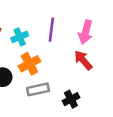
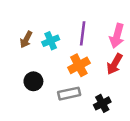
red arrow: (83, 60) -> (115, 64), turned -110
orange cross: (29, 64) -> (79, 65), moved

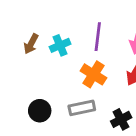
orange cross: (79, 65) -> (93, 74), turned -30
black circle: (33, 81) -> (40, 111), moved

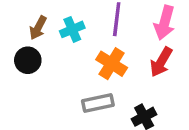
black circle: (40, 111) -> (28, 60), moved

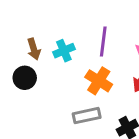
brown arrow: (38, 28) -> (34, 49), turned -45

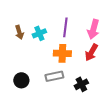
black circle: (25, 78) -> (21, 80), moved
orange cross: (99, 81) -> (62, 53), turned -30

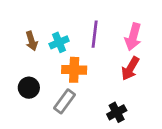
orange cross: (62, 53) -> (74, 70), moved
gray rectangle: (54, 76) -> (64, 101), moved, turned -42
black circle: (21, 80) -> (29, 88), moved

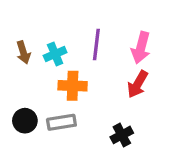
black circle: (29, 88) -> (25, 121), moved
gray rectangle: (64, 101) -> (61, 122), turned 45

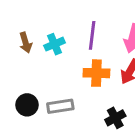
orange cross: (73, 86) -> (96, 73), moved

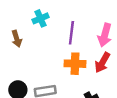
cyan cross: (55, 44) -> (40, 18), moved

